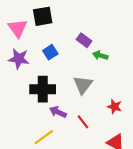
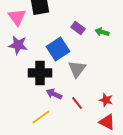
blue square: (50, 52) -> (58, 49), moved, size x1.6
green arrow: (100, 55) -> (102, 32), moved
red star: (114, 107) -> (106, 100), moved

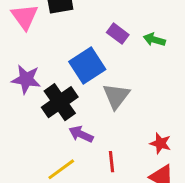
purple star: (18, 45) -> (26, 79), moved
black cross: (40, 73) -> (60, 102), turned -35
red line: (77, 103) -> (112, 162), moved, turned 32

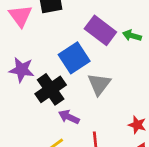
purple rectangle: (118, 34) -> (100, 30), size x1.6

